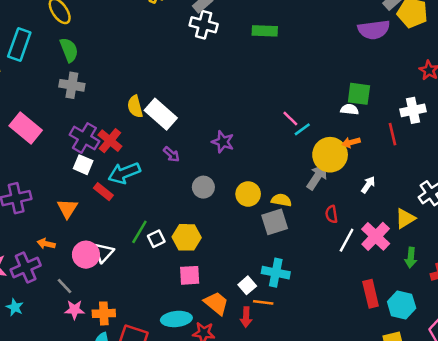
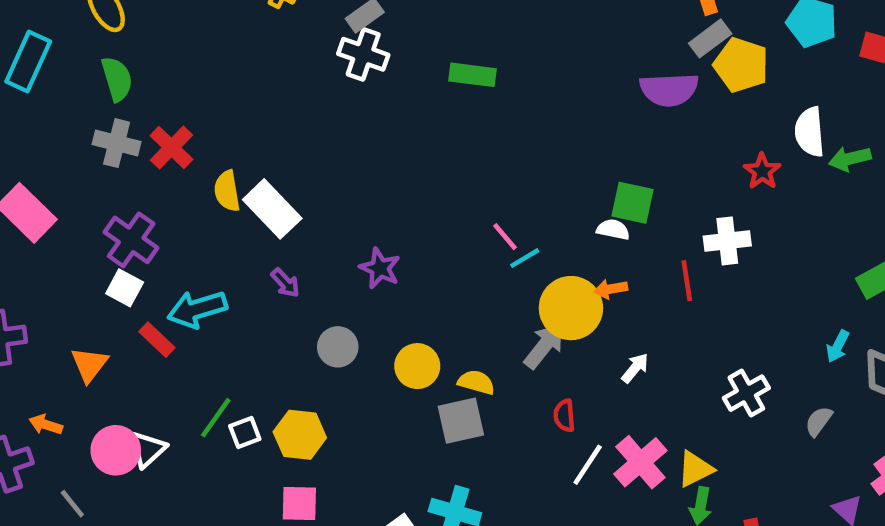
red cross: (110, 141) -> (171, 148), moved
yellow triangle: (405, 219) -> (695, 469), moved

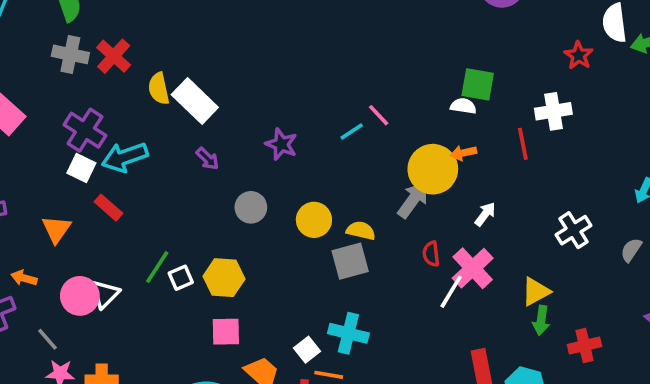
cyan line: (525, 258) -> (352, 131), moved
cyan arrow: (197, 309) -> (125, 157), moved
pink cross: (640, 462) -> (473, 268), moved

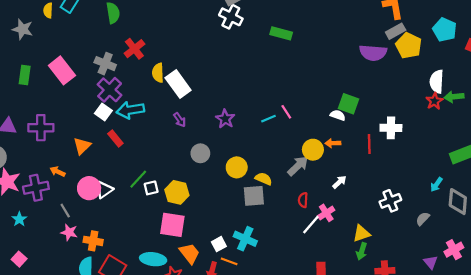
gray cross: (70, 54) -> (105, 64), moved
red star: (579, 55) -> (434, 101), moved
yellow circle: (433, 169) -> (313, 150), size x0.7
pink cross: (473, 268) -> (326, 213), size x0.7
pink square: (226, 332) -> (172, 225), size x1.4

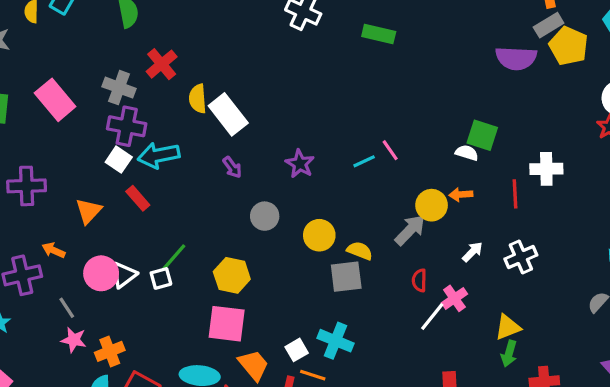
purple cross: (110, 90) -> (127, 126), turned -30
white square: (151, 188) -> (161, 278), moved
white cross: (390, 201) -> (521, 257), moved
orange cross: (93, 241) -> (110, 351), turned -30

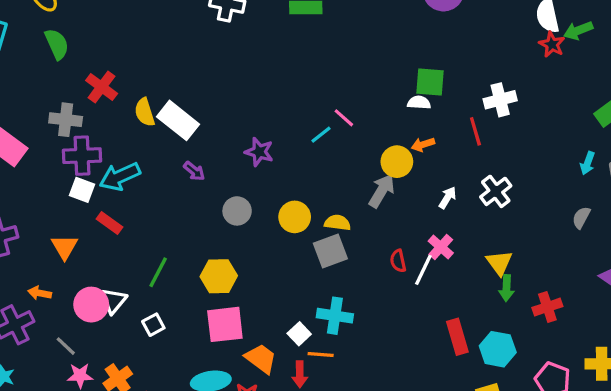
white square: (161, 278) -> (153, 325), moved
red semicircle: (419, 280) -> (398, 261), moved
yellow triangle: (508, 327) -> (499, 263), turned -32

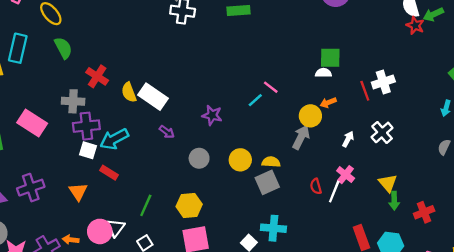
white cross: (500, 100) -> (383, 82), moved
orange arrow: (40, 293) -> (71, 240), moved

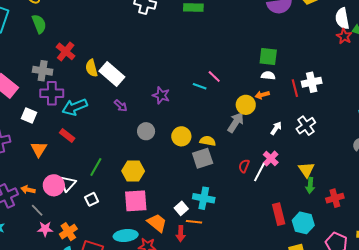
white semicircle: (323, 73) -> (268, 76), moved
cyan line: (255, 100) -> (200, 86), turned 56
white square: (88, 150) -> (29, 116), moved
red semicircle: (316, 186) -> (244, 166), turned 32

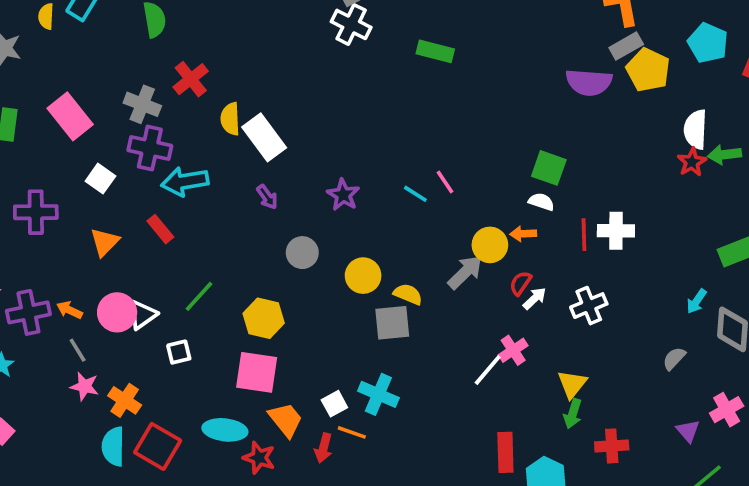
red semicircle: (244, 166) -> (521, 283), moved
orange cross: (68, 232) -> (125, 400), turned -36

